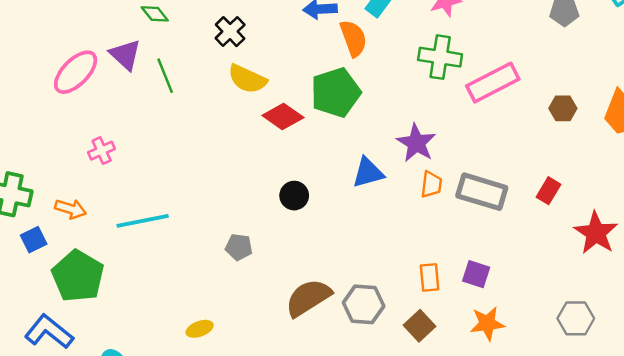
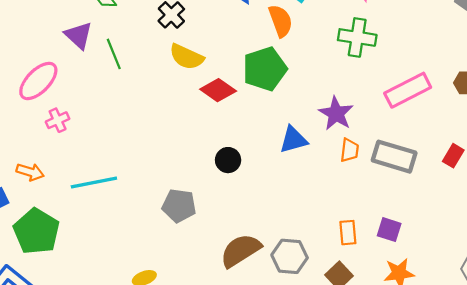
pink ellipse: (76, 72) -> (38, 81), moved
pink rectangle: (493, 83) -> (408, 90), moved
gray pentagon: (239, 247) -> (179, 206), size x1.4

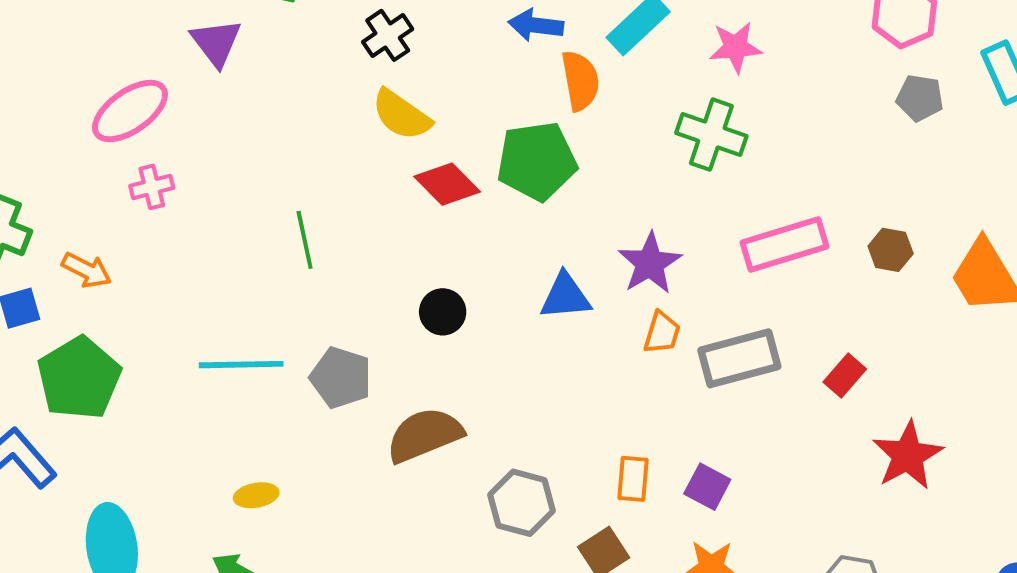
green line: (114, 54) -> (305, 240), moved
gray rectangle: (394, 157) -> (739, 358), turned -42
cyan line: (94, 182) -> (241, 365), moved
brown semicircle: (241, 251) -> (425, 435), moved

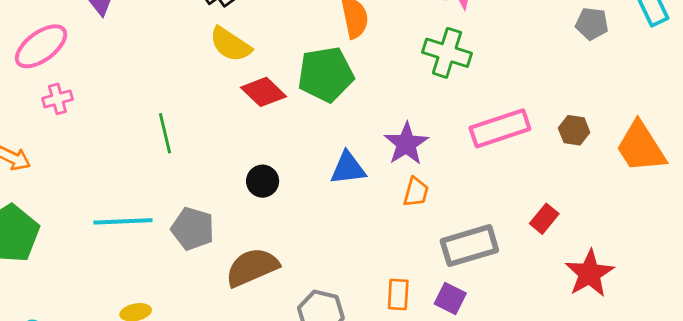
gray rectangle: (739, 358) -> (469, 246), moved

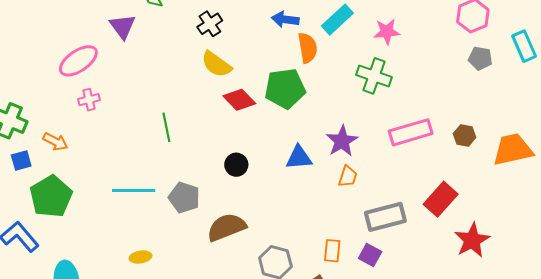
orange trapezoid: (641, 147) -> (513, 150), turned 108
red rectangle: (544, 219) -> (441, 199), size x1.6

